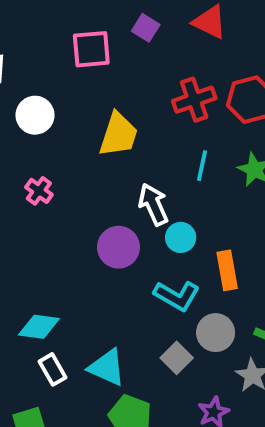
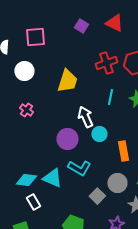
pink square: (91, 49) -> (35, 37), moved
cyan L-shape: (177, 296) -> (79, 168), moved
cyan triangle: (107, 368) -> (52, 178), moved

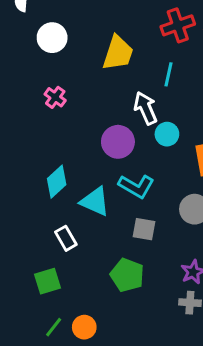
cyan line: (110, 97) -> (169, 74), moved
cyan diamond: (26, 180) -> (57, 182), moved, turned -50
gray square: (97, 196) -> (144, 229), moved, turned -35

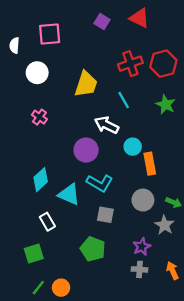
cyan line: (169, 74) -> (124, 100), turned -42
white arrow: (146, 108) -> (107, 125), turned -40
cyan circle: (167, 134) -> (133, 147), moved

